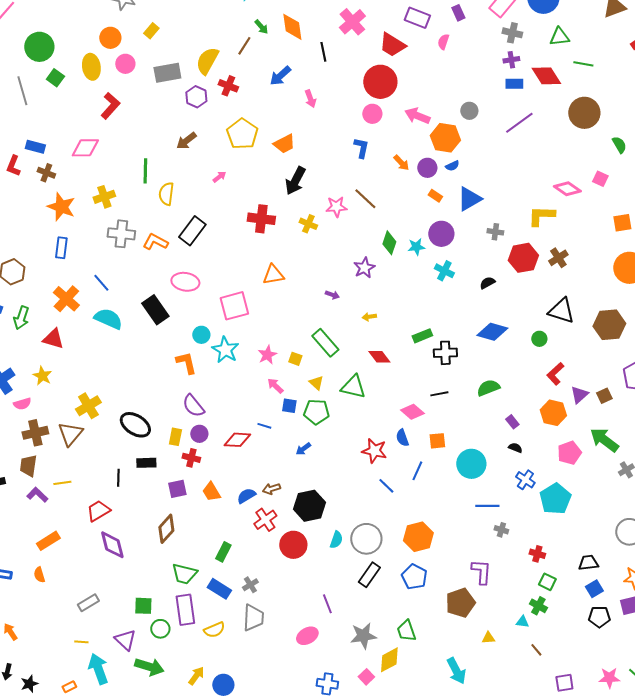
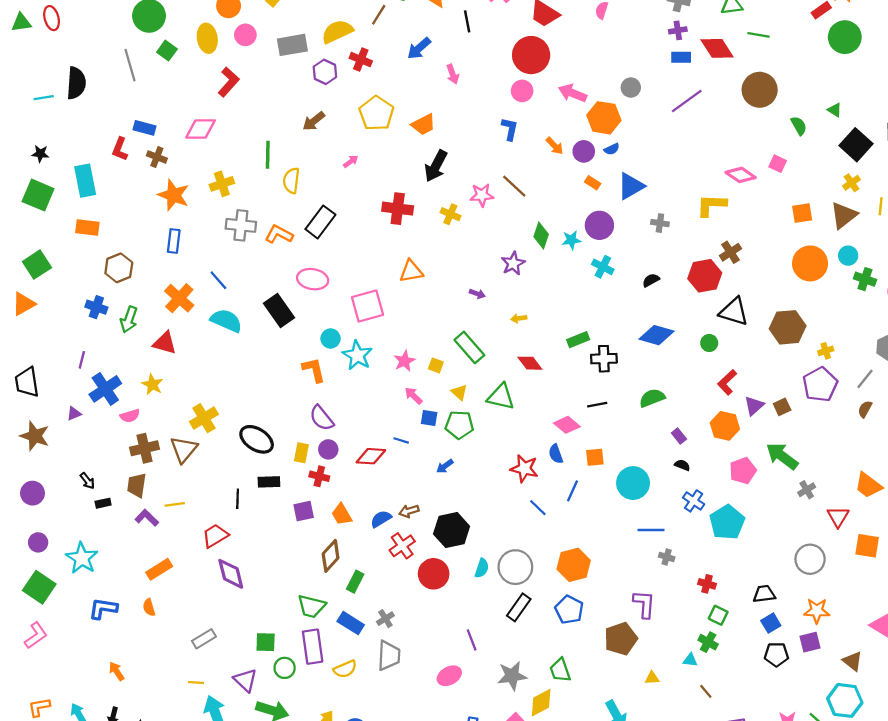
yellow semicircle: (207, 61) -> (337, 32), turned 36
red hexagon: (523, 258) -> (705, 276), moved
brown diamond: (166, 529) -> (331, 556), moved

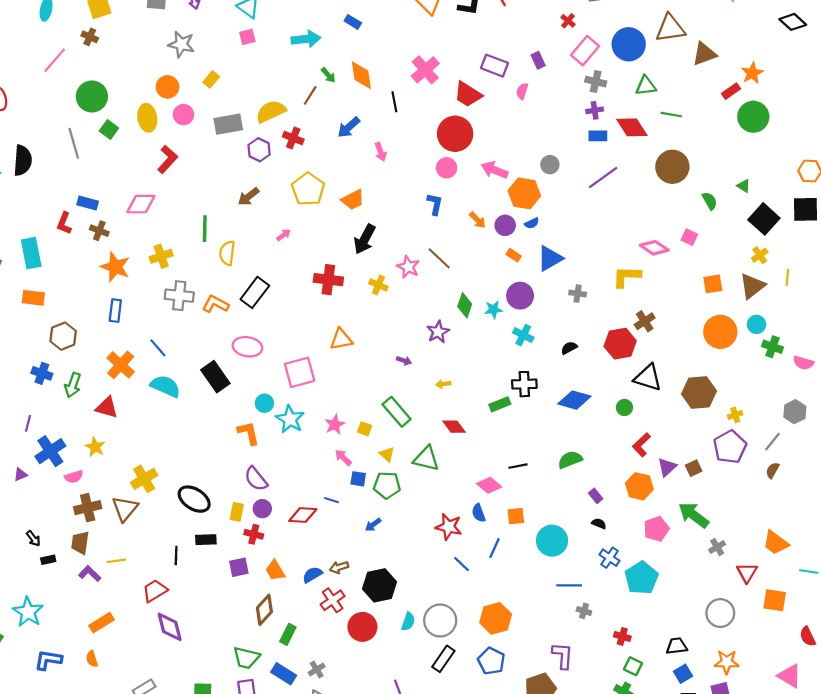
pink star: (482, 195) -> (408, 267), turned 30
black cross: (604, 359) -> (524, 384), moved

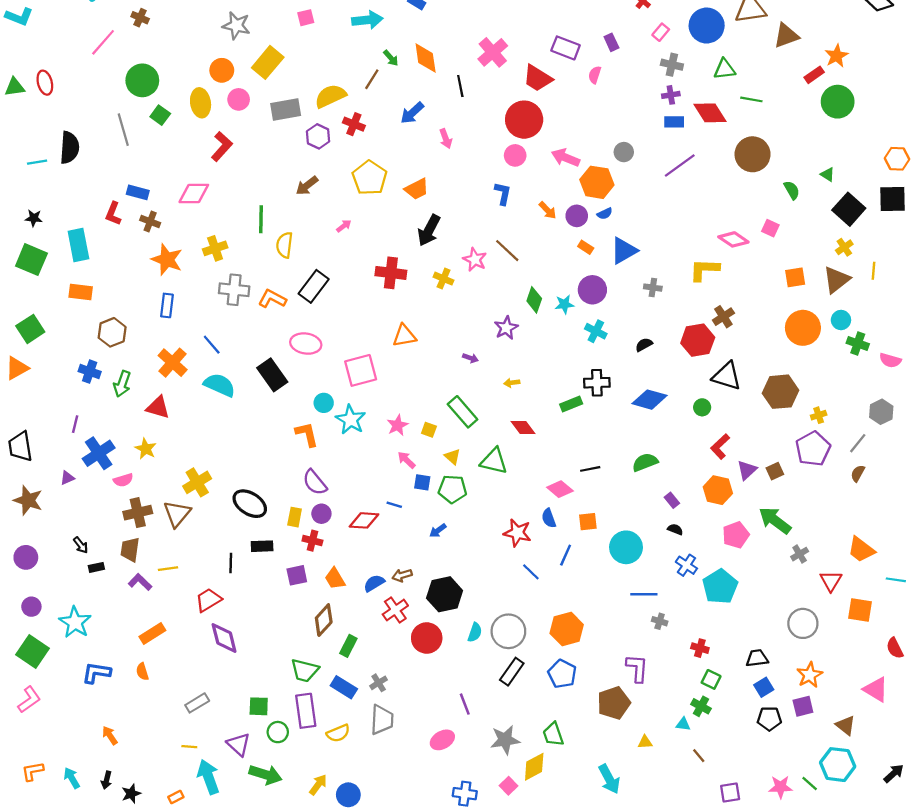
pink rectangle: (585, 51) -> (661, 32), size x0.6
yellow rectangle: (211, 79) -> (268, 62), size x1.8
orange star: (727, 662) -> (810, 675), turned -30

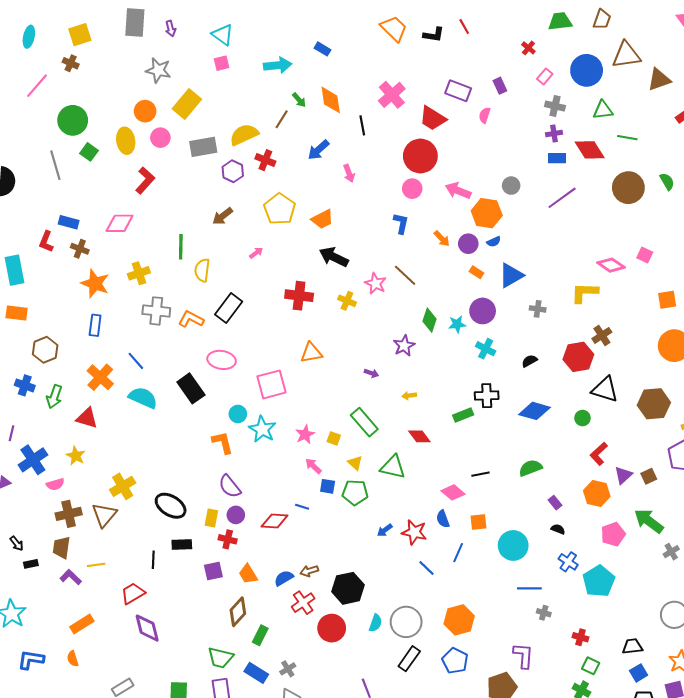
green semicircle: (792, 190) -> (667, 181), moved
black arrow: (429, 230) -> (334, 257), turned 88
blue arrow: (438, 531) -> (385, 530), moved

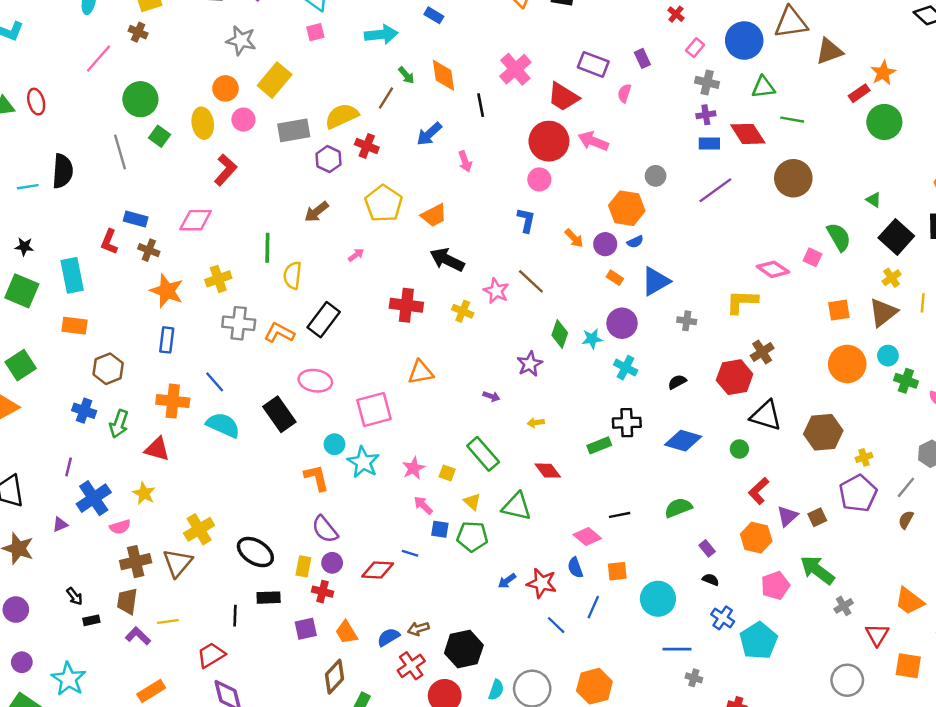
green semicircle: (667, 181) -> (839, 237), moved, size x1.4
pink arrow: (458, 191) -> (593, 141), moved
orange cross: (100, 377) -> (173, 401), turned -36

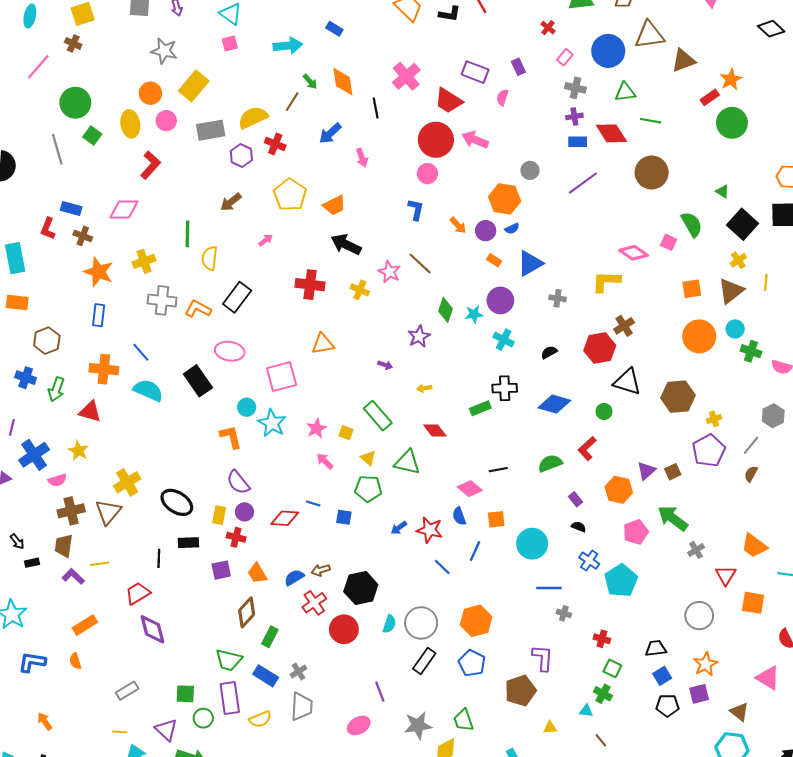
red L-shape: (759, 491) -> (587, 448), moved
blue square: (440, 529) -> (344, 517), moved

